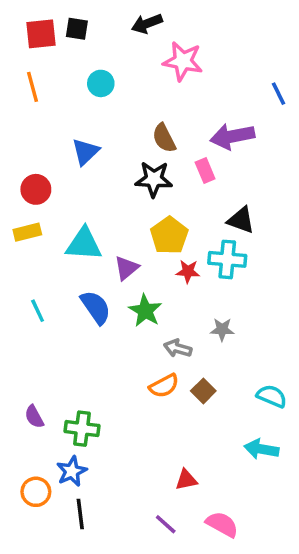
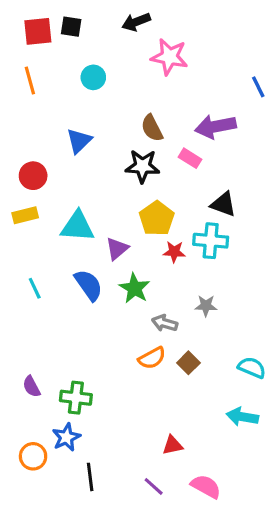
pink rectangle: (205, 171) -> (190, 158), turned -35
black line: (80, 514) -> (90, 477), moved

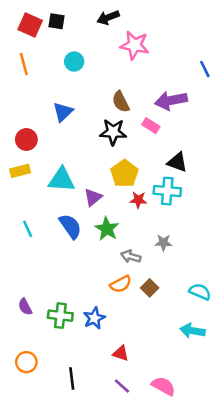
red square: (38, 31) -> (30, 25), turned 30
blue star: (66, 437) -> (94, 318), moved
red triangle: (173, 445) -> (121, 353), moved, turned 30

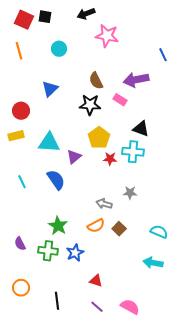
green star: (107, 229) -> (58, 226), moved

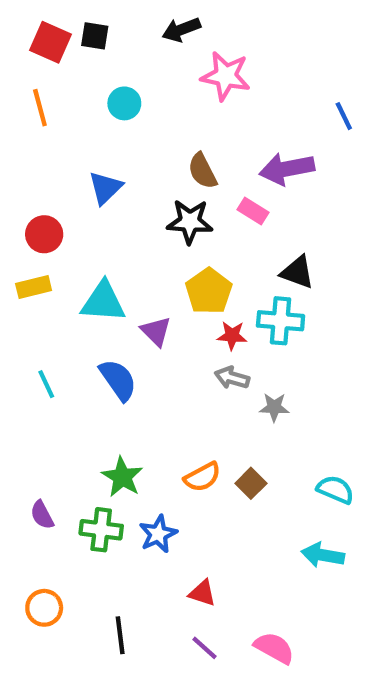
purple triangle: (74, 157) -> (156, 331), turned -35
gray arrow: (104, 204) -> (232, 378), moved

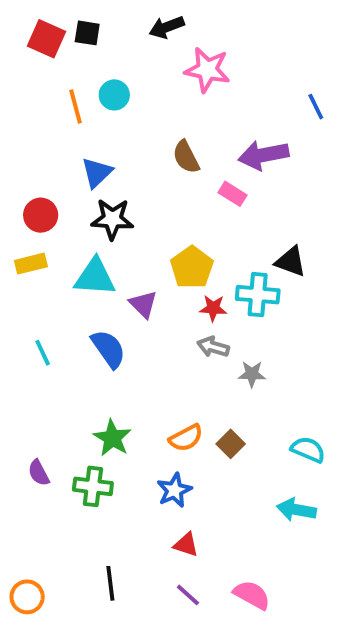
orange line: (40, 108) -> (76, 107), moved
black star: (190, 222) -> (112, 219), moved
black triangle: (297, 272) -> (291, 262), moved
blue star: (158, 534) -> (174, 490), moved
orange circle: (44, 608) -> (27, 597), moved

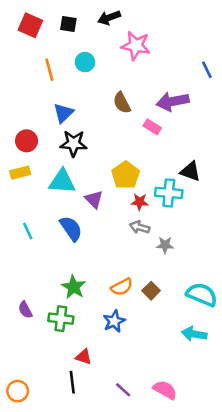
black square: (87, 33) -> (68, 24), moved
cyan circle: (114, 95) -> (85, 62), moved
cyan semicircle: (308, 450) -> (202, 295), size x1.4
red triangle: (186, 545) -> (84, 357), moved

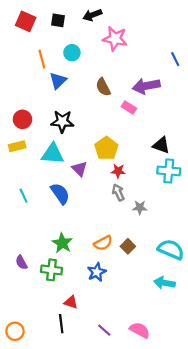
blue triangle: (63, 113) -> (58, 81), moved
cyan cross: (169, 193) -> (169, 171), moved
gray arrow: (140, 227) -> (118, 192), turned 49

